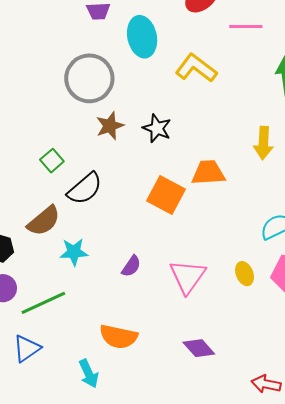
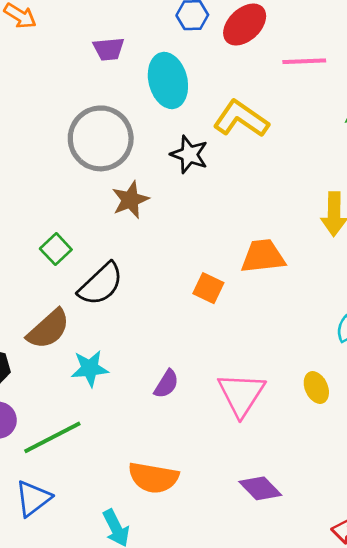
black star: (157, 128) -> (189, 154), moved
orange square: (166, 195) -> (208, 288), size x0.6

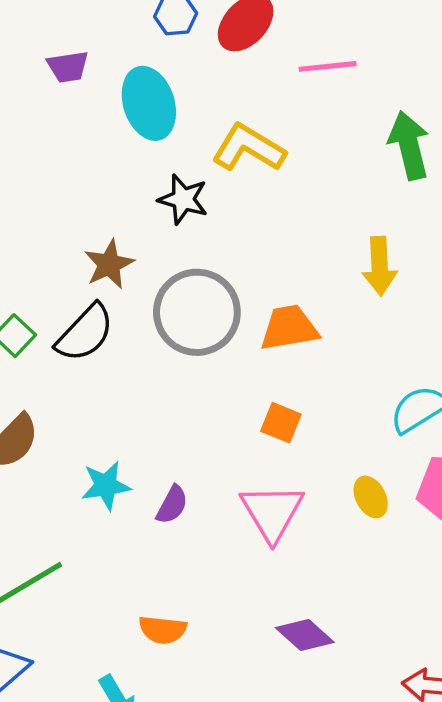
gray circle: (101, 138) -> (197, 312), moved
black semicircle: (101, 284) -> (85, 333), moved
orange square: (208, 288) -> (281, 423), moved
cyan star: (90, 368) -> (106, 486), moved
orange semicircle: (153, 478) -> (163, 630), size x0.7

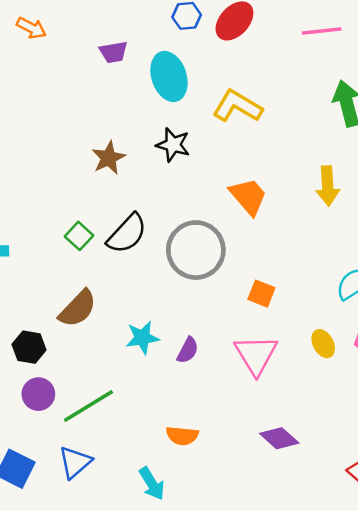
pink line: (328, 66) -> (322, 31), moved
black star: (183, 199) -> (173, 145), moved
brown star: (109, 264) -> (109, 158), moved
gray circle: (197, 312) -> (196, 250), moved
orange trapezoid: (289, 328) -> (248, 196), moved, turned 60

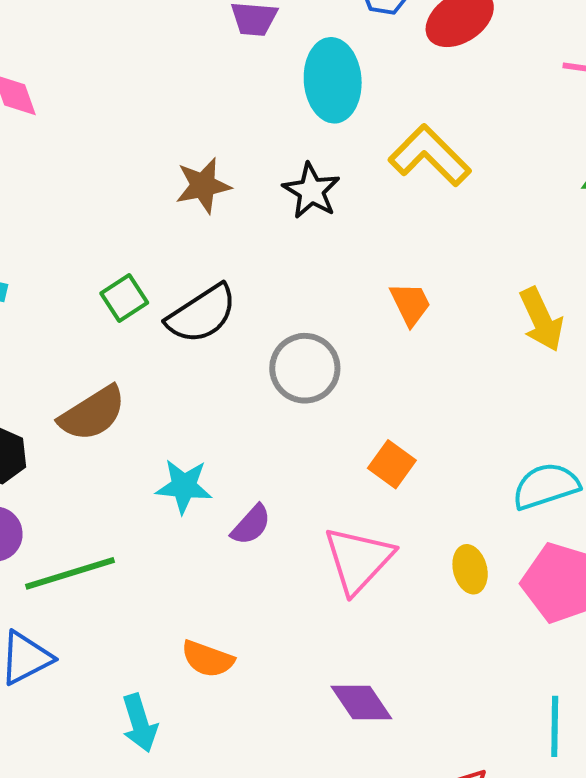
yellow arrow: (328, 186) -> (541, 319), turned -36
orange trapezoid: (248, 196) -> (410, 304), size x0.7
gray circle: (196, 250) -> (305, 368), size x0.7

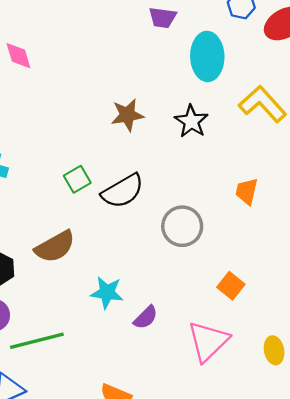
orange trapezoid: (410, 304) -> (247, 191), turned -144

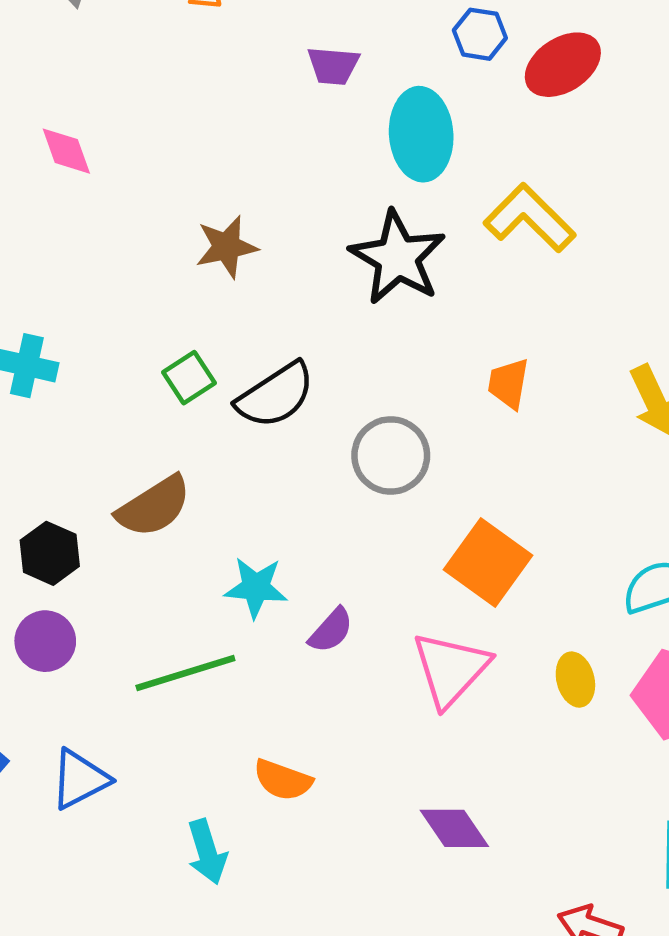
brown star: (127, 115) -> (227, 247), moved
black star: (191, 121) -> (398, 258), size x1.5
orange square: (231, 286) -> (488, 562), size x1.6
green line: (37, 341) -> (185, 673), moved

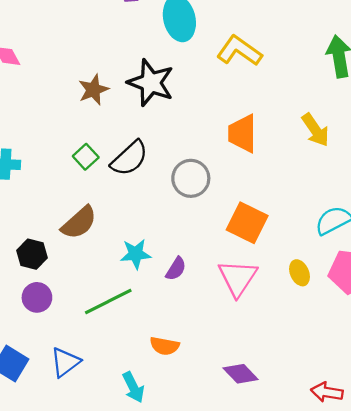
black star: (398, 258) -> (151, 83), moved
orange trapezoid: (508, 384) -> (242, 134), size x1.5
purple diamond: (454, 828) -> (241, 374), moved

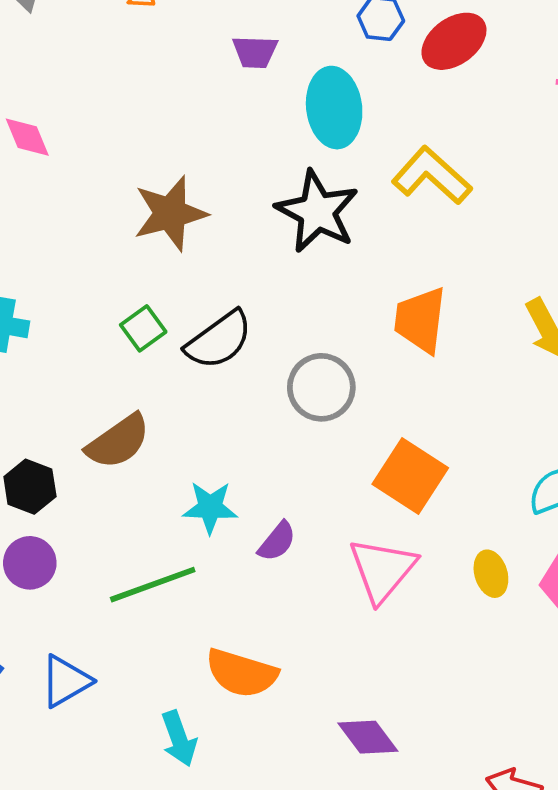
black star: (151, 83) -> (317, 212), moved
brown star: (93, 90) -> (170, 213), size x1.4
orange semicircle: (165, 346) -> (242, 673), size x1.4

